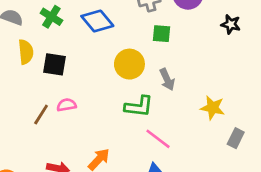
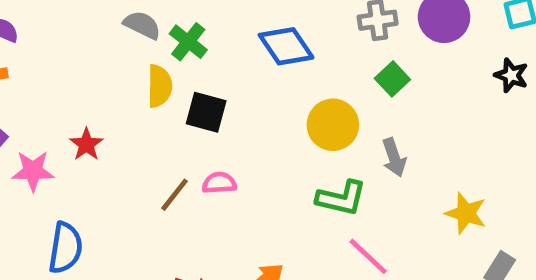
green cross: (51, 17) -> (188, 42), moved
green square: (161, 34) -> (392, 79), turned 36

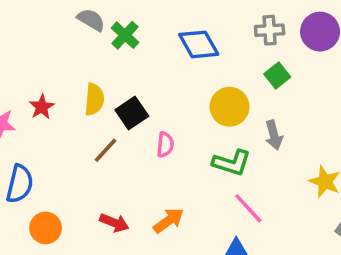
yellow semicircle: (160, 86) -> (94, 99), moved
black square: (206, 112) -> (132, 113), moved, turned 36
pink semicircle: (219, 183) -> (165, 145), moved, turned 95

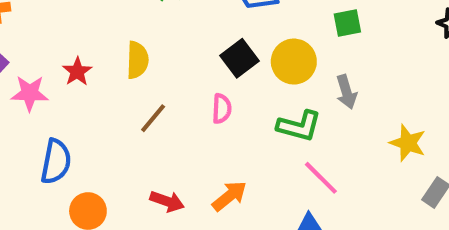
green square: (277, 76) -> (347, 23), turned 30
black square: (132, 113) -> (240, 58), moved

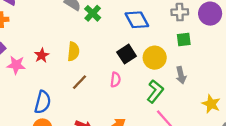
green L-shape: (299, 126) -> (155, 91), turned -70
blue semicircle: (56, 162) -> (43, 102), moved

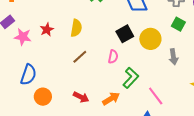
green square: (184, 39) -> (178, 24), turned 32
green L-shape: (155, 91) -> (131, 78), moved
blue semicircle: (43, 102) -> (28, 75), moved

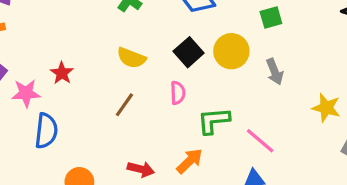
green square: (178, 24) -> (271, 18), turned -32
yellow semicircle: (76, 28) -> (131, 58), moved, turned 114
blue semicircle: (28, 75) -> (46, 131), moved
green L-shape: (131, 78) -> (214, 121), turned -125

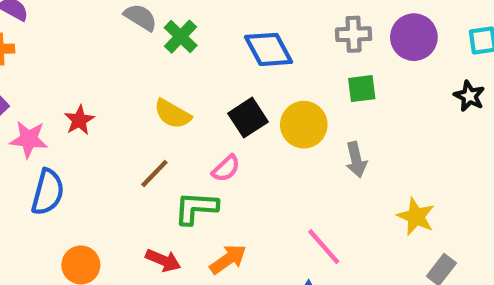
pink semicircle: (178, 93) -> (226, 168), turned 40
green L-shape: (214, 121) -> (196, 208), moved

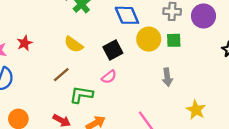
yellow circle: (304, 125) -> (149, 39), moved
pink semicircle: (226, 168) -> (109, 77), moved

